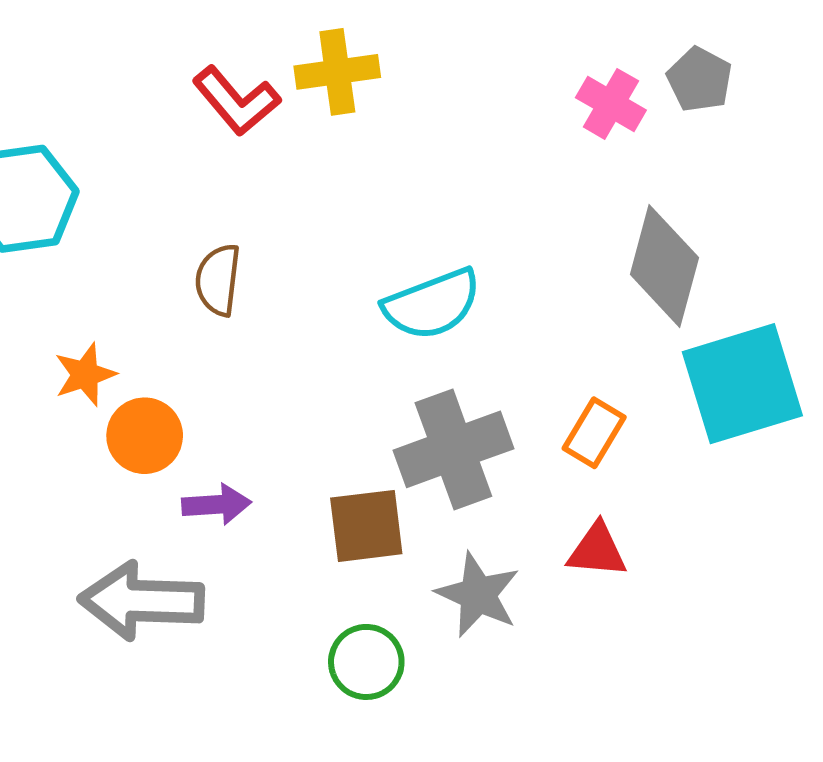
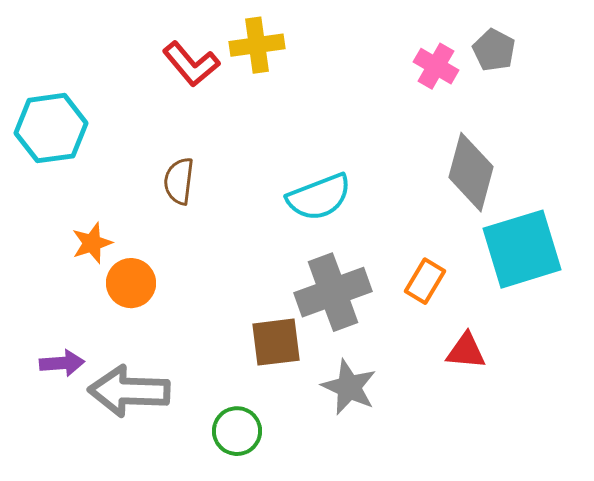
purple arrow: (216, 504) -> (62, 363), moved
red triangle: (597, 550) -> (466, 351), moved
green circle: (366, 662) -> (237, 431), moved

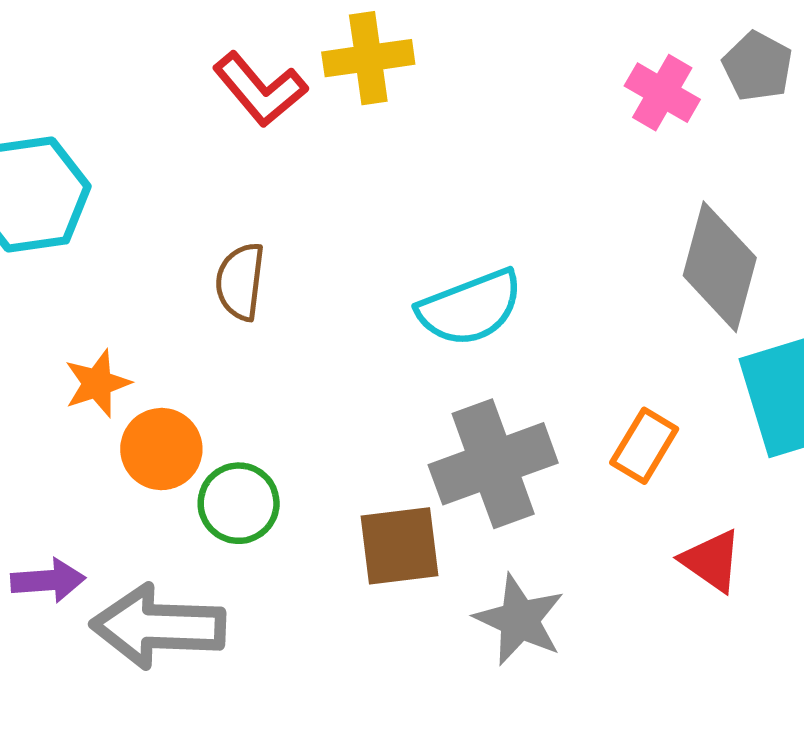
red triangle: (466, 351) -> (712, 561), turned 30
green circle: (237, 431) -> (239, 503), moved

